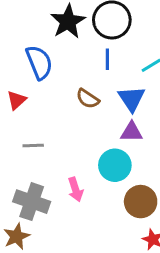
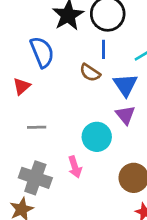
brown semicircle: (88, 99) -> (90, 73), moved
purple triangle: (132, 132) -> (125, 115), turned 50
cyan circle: (115, 165) -> (97, 137), moved

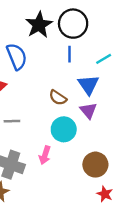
brown semicircle: (90, 73) -> (58, 98), moved
pink arrow: (75, 167) -> (45, 155), turned 36

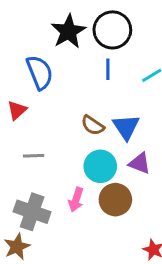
blue triangle: (88, 85) -> (126, 127), moved
purple triangle: (88, 111) -> (140, 163), moved, turned -30
brown circle: (95, 165) -> (115, 200), moved

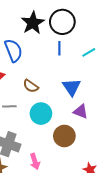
brown semicircle: (93, 125) -> (31, 86), moved
cyan circle: (100, 166) -> (41, 114), moved
pink arrow: (76, 200) -> (35, 161), moved, turned -35

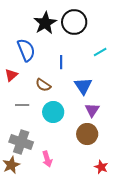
blue line: (59, 48) -> (61, 62), moved
purple triangle: (81, 112) -> (92, 110), turned 42
brown circle: (64, 136) -> (87, 134), moved

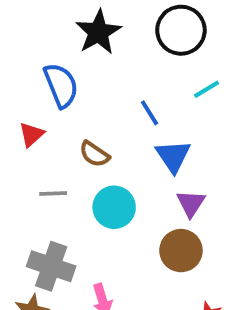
black circle: (74, 22) -> (181, 30), moved
blue line: (61, 62) -> (149, 113), moved, turned -32

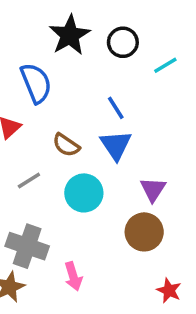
black circle: (181, 30) -> (123, 42), moved, size x0.7
cyan line: (207, 89) -> (165, 65), moved
blue triangle: (173, 156) -> (116, 145), moved
gray line: (53, 193) -> (29, 181), turned -30

